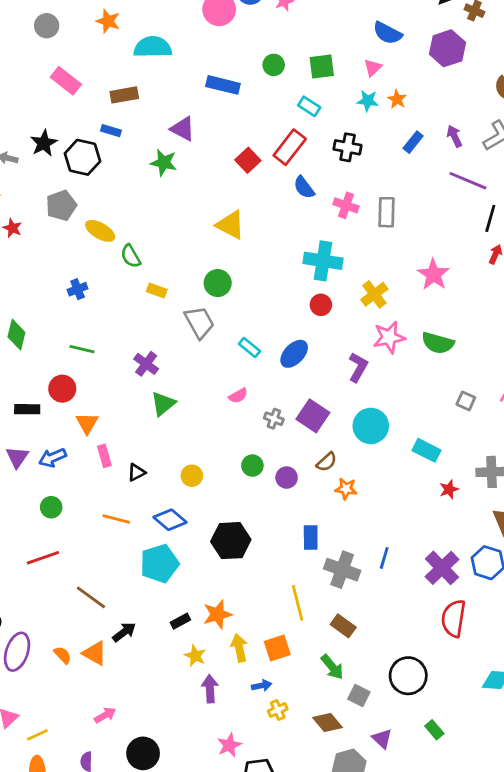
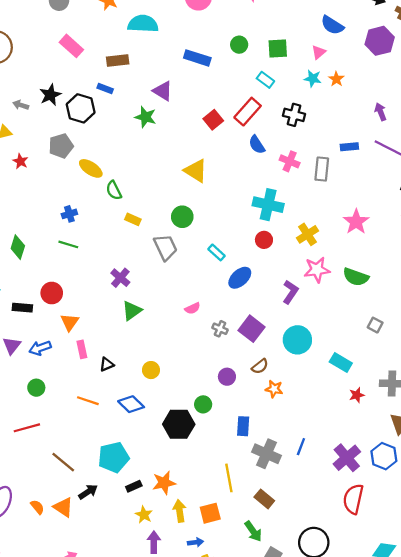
blue rectangle: (413, 142) -> (349, 147), moved, turned 42
cyan rectangle: (250, 348) -> (216, 252), moved
green line: (82, 349) -> (68, 244), moved
green circle: (252, 466) -> (203, 404), moved
cyan pentagon: (159, 564) -> (114, 457), moved

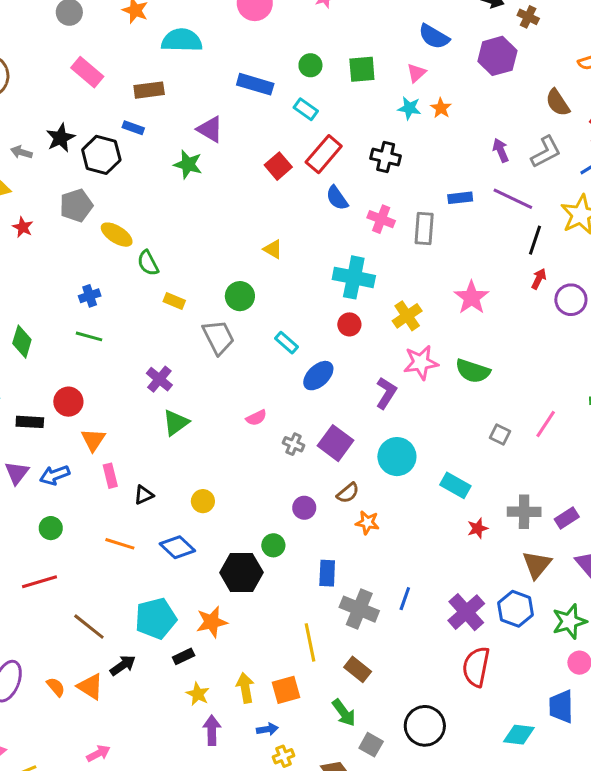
cyan rectangle: (265, 80) -> (306, 109), moved
yellow triangle: (196, 171) -> (273, 249), moved, size x0.6
orange star: (164, 483) -> (212, 622), moved

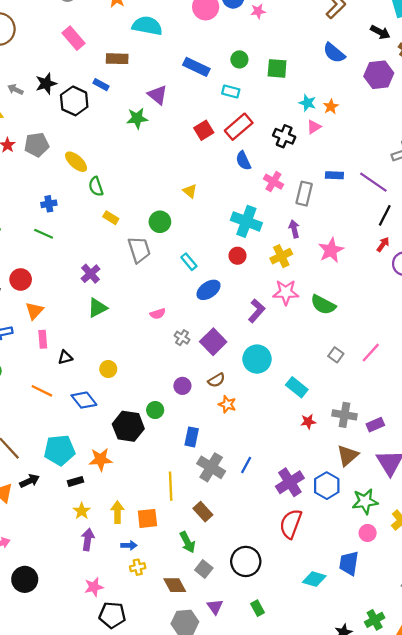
pink triangle: (416, 73) -> (314, 127), moved
cyan rectangle: (306, 109) -> (231, 91), turned -30
purple arrow: (501, 150) -> (294, 229), moved
green star: (188, 164) -> (137, 118), turned -30
gray pentagon: (76, 205) -> (37, 145), moved

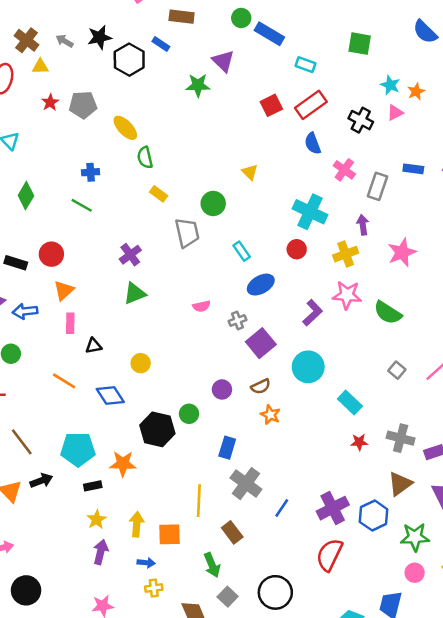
green circle: (239, 59) -> (241, 18), moved
gray cross: (182, 338) -> (237, 321), moved, turned 32
blue line: (246, 465) -> (282, 508), moved

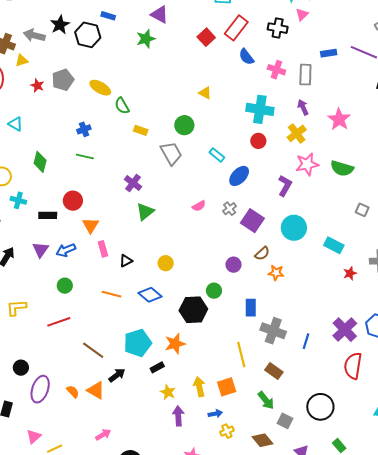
gray arrow: (65, 41) -> (34, 35), size x1.5

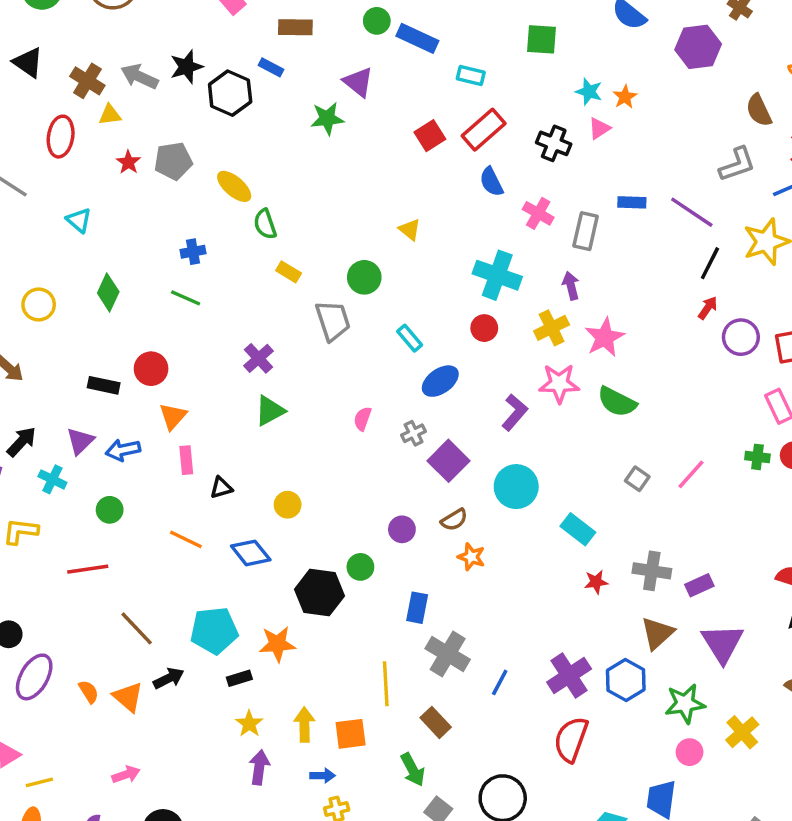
pink star: (339, 119) -> (605, 337), moved
cyan cross: (18, 200) -> (52, 479), moved
pink semicircle: (199, 206) -> (363, 419), turned 128

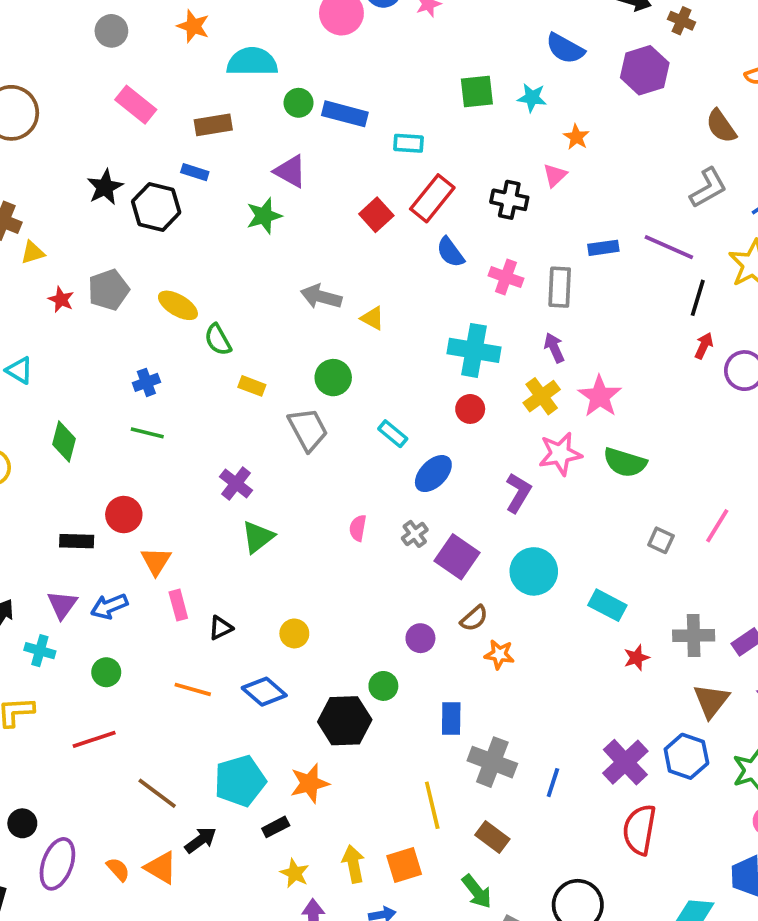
gray arrow: (139, 77) -> (321, 297), moved
cyan star: (589, 92) -> (532, 98), moved

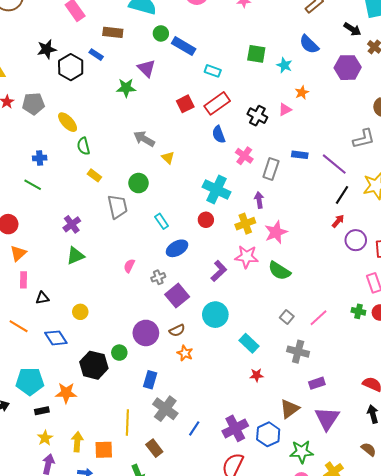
gray cross: (694, 635) -> (298, 352), moved
purple circle: (420, 638) -> (146, 333), size x1.6

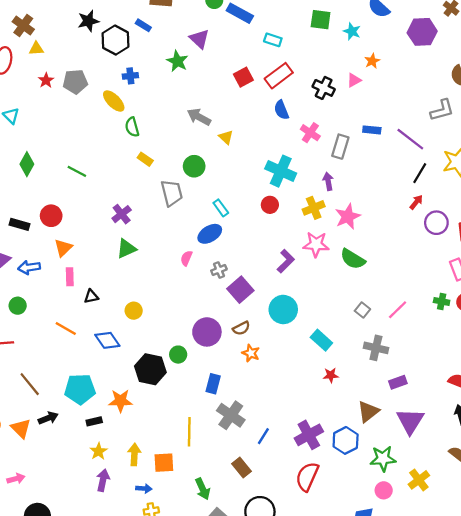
green star: (126, 88) -> (177, 61), turned 30
blue cross: (40, 158) -> (130, 76), moved
blue ellipse: (177, 248) -> (210, 234), moved
brown rectangle: (154, 448) -> (241, 467), moved

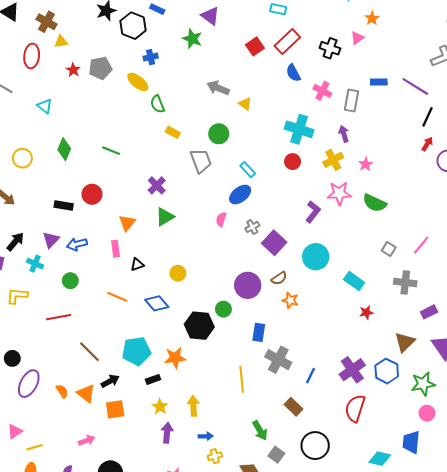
pink star: (348, 217) -> (366, 164), size x0.6
orange triangle: (63, 248) -> (127, 223), moved
orange square: (164, 463) -> (115, 409), moved

